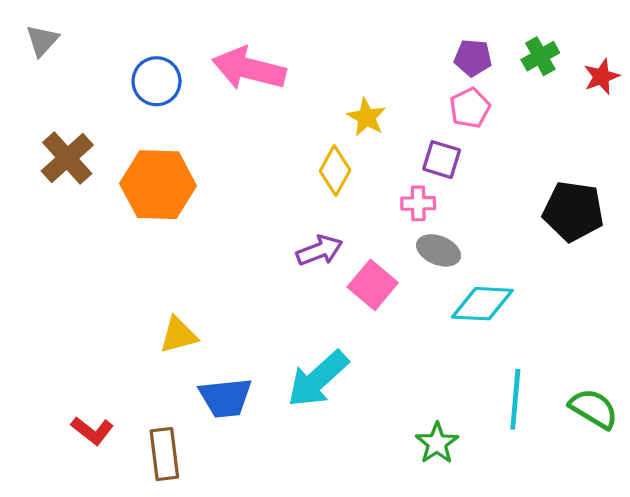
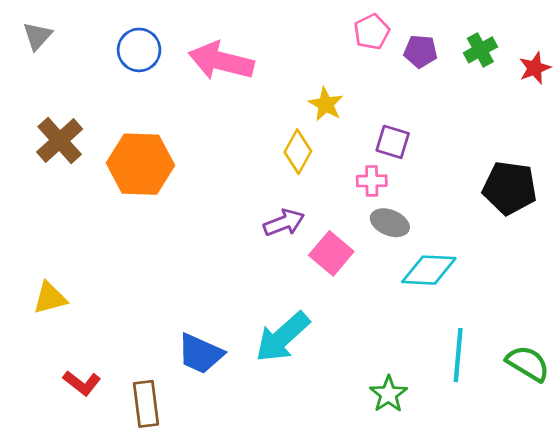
blue circle: (157, 81) -> (139, 50), moved
pink pentagon: (470, 108) -> (372, 32), moved
yellow triangle: (178, 335) -> (50, 298), moved
blue trapezoid: (225, 398) -> (200, 354), turned 30

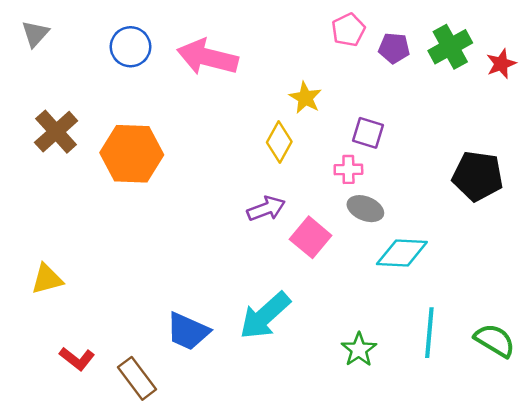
green cross: (480, 50) -> (450, 47), size x1.4
green star: (388, 394) -> (359, 350), moved
brown rectangle: (146, 404) -> (137, 378), turned -30

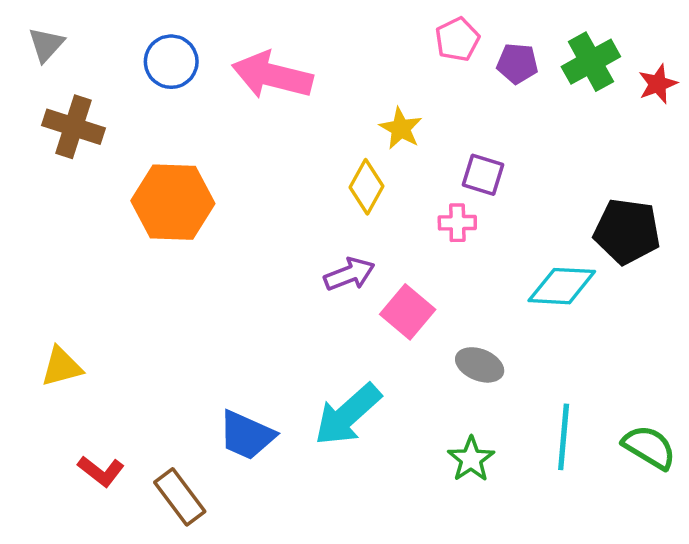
brown cross: (56, 132) -> (74, 127), moved, turned -30
gray ellipse: (365, 209) -> (480, 365), moved
cyan diamond: (402, 253) -> (562, 286), moved

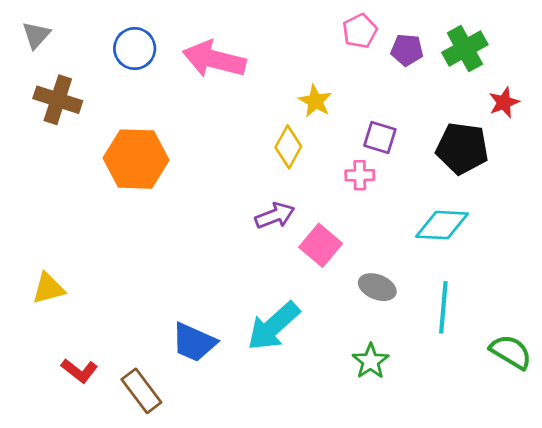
red star: (658, 84) -> (504, 102), moved
black pentagon: (627, 231) -> (462, 148), moved
cyan line: (564, 437) -> (443, 307), moved

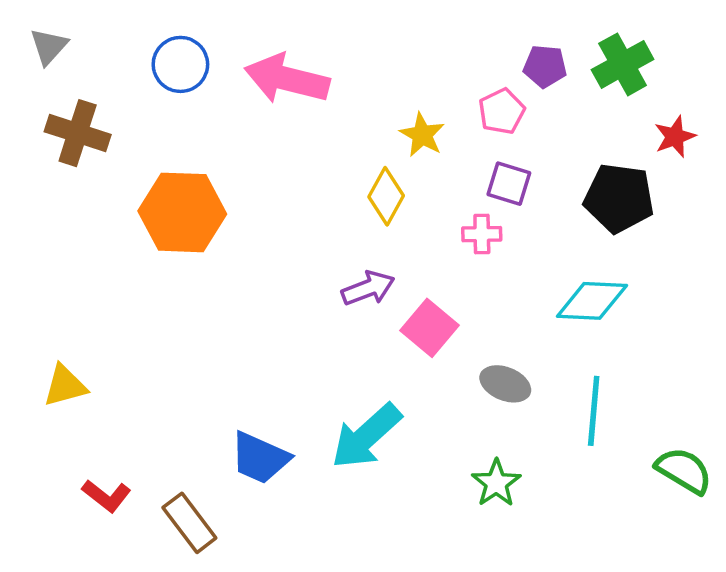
pink pentagon: (360, 31) -> (502, 111), moved

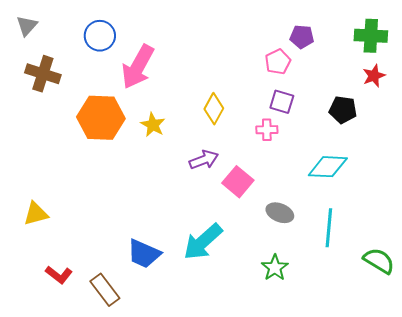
green cross: (623, 64) -> (371, 36), moved, turned 32
pink arrow: (287, 79) -> (138, 67), moved, turned -75
yellow star: (422, 135) -> (153, 125), moved
black pentagon: (619, 198) -> (343, 110), size x0.7

